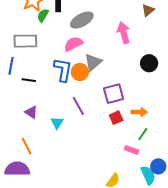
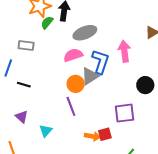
gray rectangle: (25, 41) -> (26, 45), size x0.7
blue L-shape: (63, 70) -> (100, 62), moved
purple square: (114, 94) -> (125, 113), moved
purple line: (78, 106) -> (71, 106), moved
orange arrow: (139, 112) -> (92, 136), moved

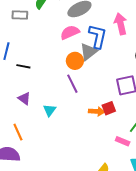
gray rectangle: (26, 45) -> (20, 15), moved

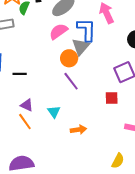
red square: (109, 108) -> (112, 98), turned 32
orange arrow: (97, 111) -> (78, 130), moved
orange line: (18, 132) -> (25, 122), moved

